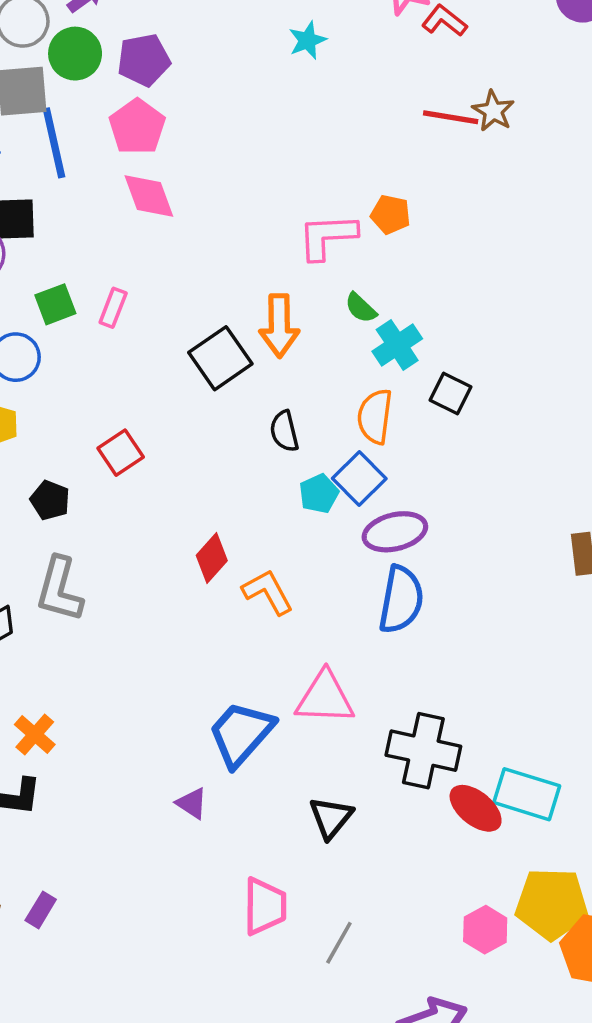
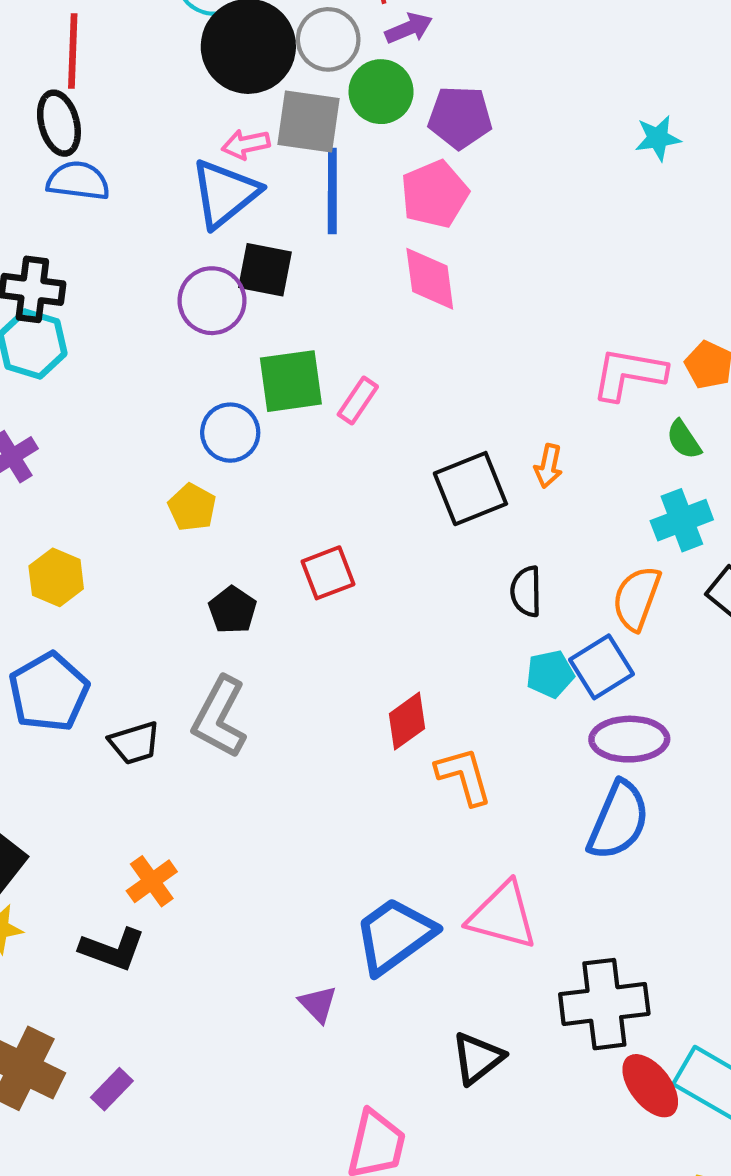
green square: (55, 304) -> (291, 381), size x1.4
green semicircle: (361, 308) -> (684, 440), moved
orange arrow: (279, 326) -> (548, 466), size x0.6
black cross: (423, 751) -> (604, 1004), turned -32

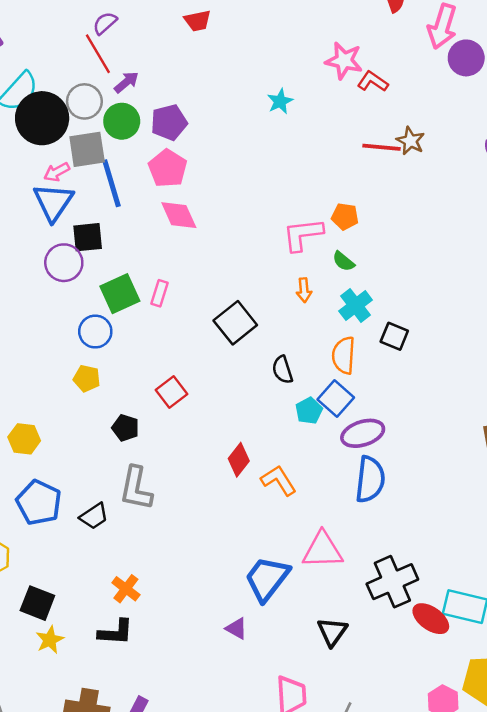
orange arrow: (548, 466) -> (304, 290), moved

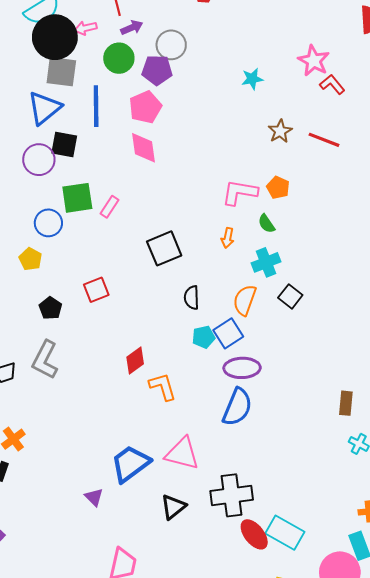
gray circle: (84, 101) -> (171, 45), moved
brown star: (410, 141) -> (280, 131), moved
gray square: (87, 149) -> (61, 72), moved
pink arrow: (57, 172) -> (86, 28), moved
black triangle: (332, 632) -> (173, 507), moved

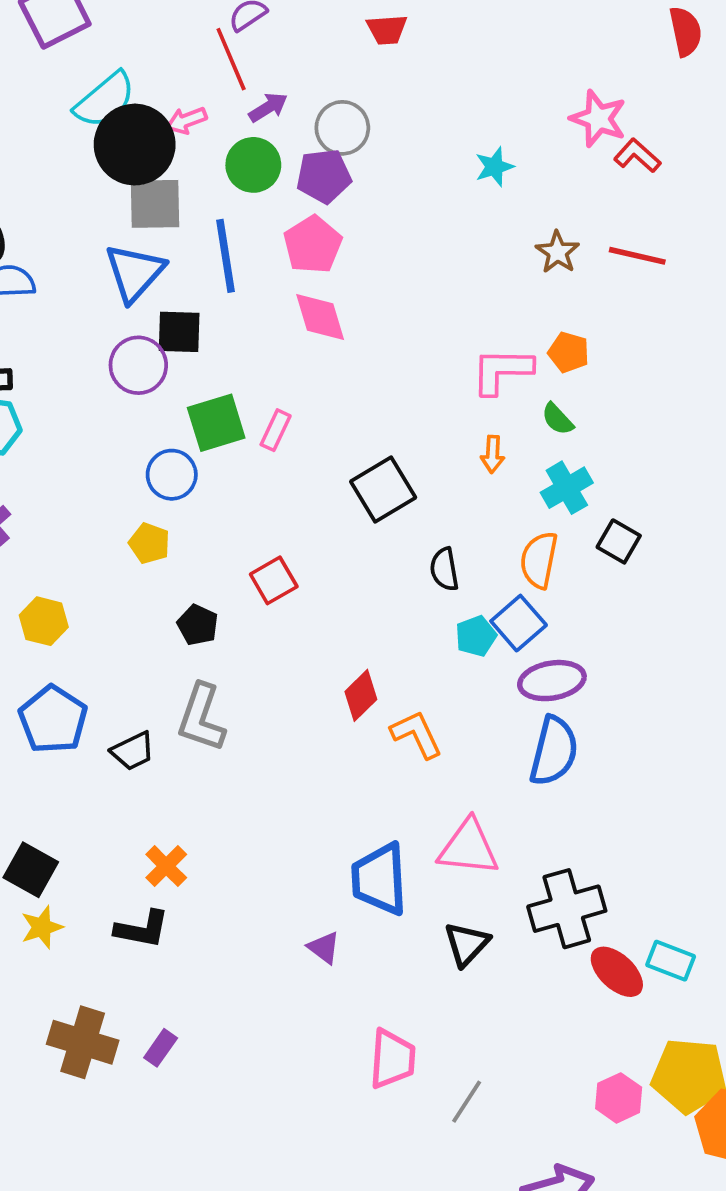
blue trapezoid: (130, 464) -> (379, 879), turned -48
cyan rectangle: (285, 533) -> (671, 961), size x0.7

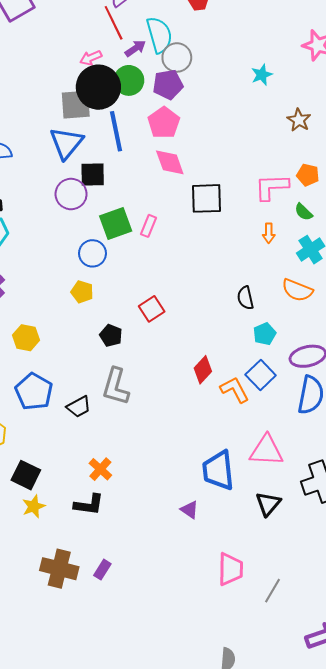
cyan semicircle: (105, 100) -> (159, 35), moved, turned -63
black circle: (135, 145) -> (98, 87), moved
black square: (383, 490) -> (207, 198), moved, turned 32
orange semicircle: (539, 560) -> (297, 290), turned -76
blue square: (519, 623) -> (261, 375), moved

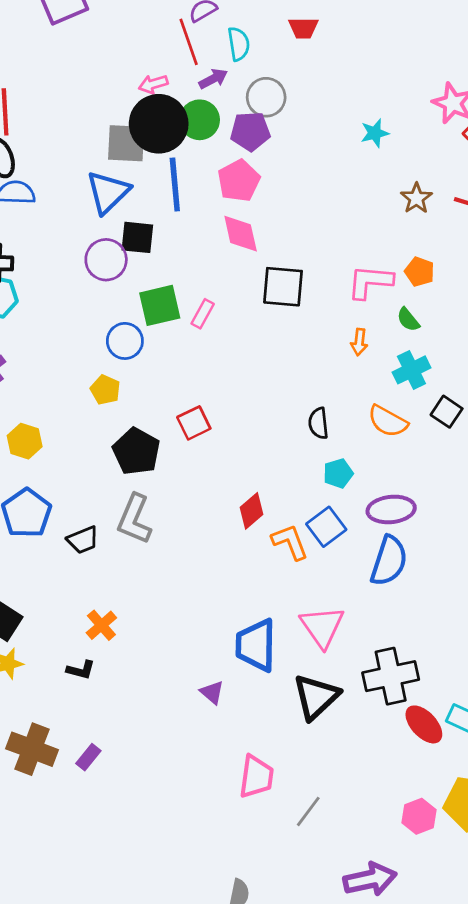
cyan semicircle: (159, 35) -> (239, 44), moved, size x0.7
black pentagon: (111, 335) -> (136, 451), size x1.6
pink triangle: (266, 451) -> (322, 627), turned 45
black triangle: (268, 504) -> (316, 697), size x1.4
black L-shape: (89, 505) -> (81, 670), size x0.7

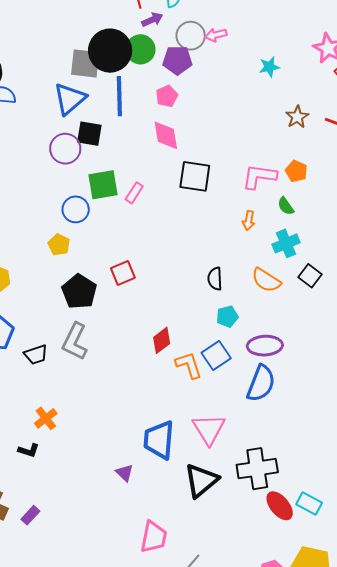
pink arrow: (153, 84) -> (216, 35), moved
pink pentagon: (239, 181) -> (167, 96), size x0.7

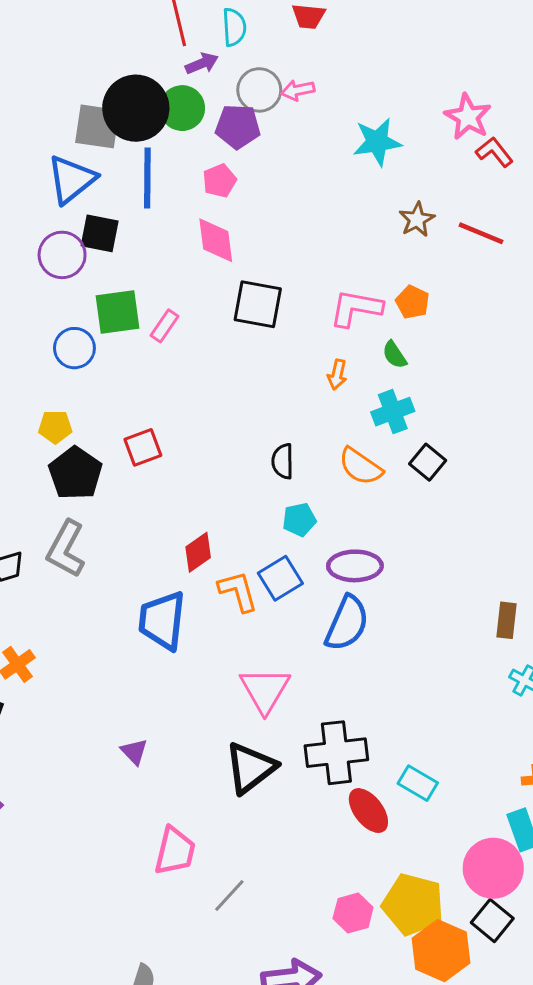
cyan star: (269, 67) -> (377, 142), size x1.5
yellow pentagon: (59, 245) -> (55, 427), moved, turned -30
blue trapezoid: (159, 440) -> (162, 620), moved
cyan rectangle: (309, 504) -> (418, 783), moved

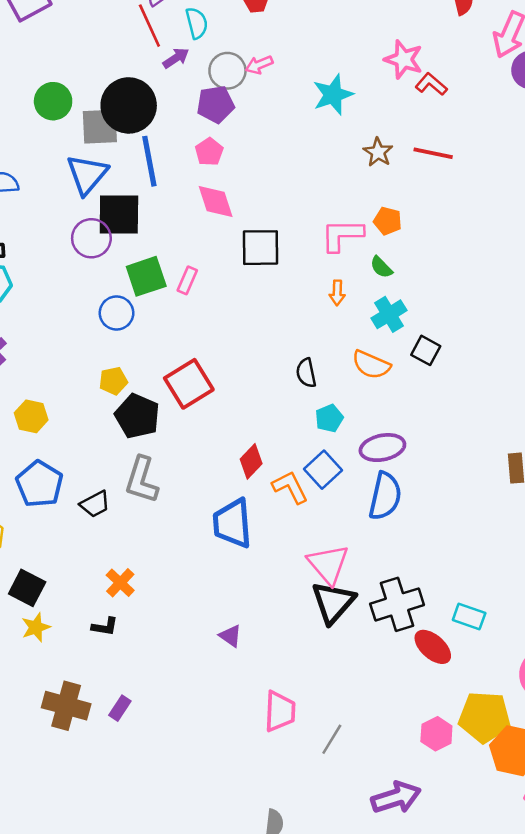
green circle: (182, 108) -> (53, 101), moved
black square: (100, 233) -> (119, 214), size x1.4
red square: (143, 447) -> (189, 384), size x1.5
black triangle: (250, 768) -> (333, 602), moved

